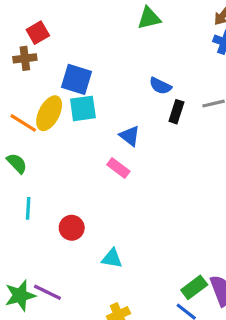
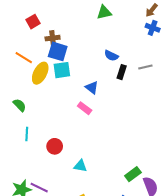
brown cross: (25, 58) -> (53, 38), moved
orange line: (23, 123) -> (24, 58), moved
green rectangle: (194, 287) -> (133, 174), moved

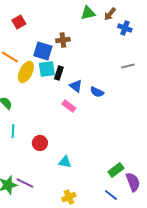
brown arrow: (152, 10) -> (110, 14), moved
blue cross: (153, 28) -> (125, 28), moved
brown cross: (53, 38) -> (63, 40), moved
blue semicircle: (111, 56) -> (97, 92), moved
black rectangle: (122, 72) -> (59, 73), moved

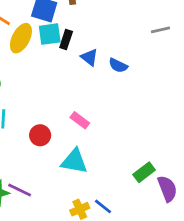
pink rectangle: (69, 106) -> (80, 120), moved
cyan triangle: (65, 162) -> (74, 161), size x1.5
blue line: (111, 195) -> (103, 206), moved

